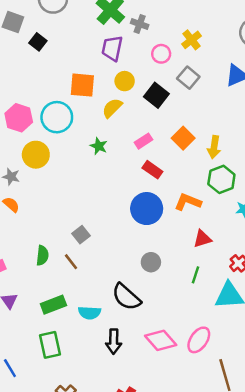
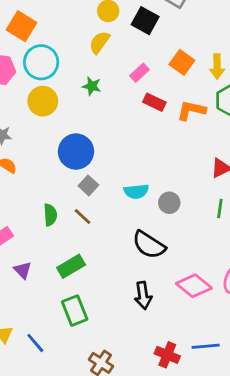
orange square: (82, 85) -> (22, 26), moved, turned 36
yellow circle: (36, 155) -> (43, 101), moved
orange L-shape: (188, 202) -> (191, 110), moved
blue circle: (147, 209) -> (76, 152), moved
cyan semicircle: (89, 313) -> (136, 191), moved

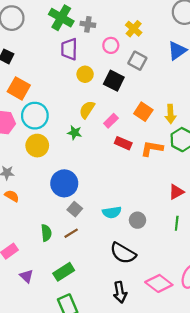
yellow semicircle: (99, 42) -> (87, 110), moved
brown line: (83, 217) -> (71, 233), turned -72

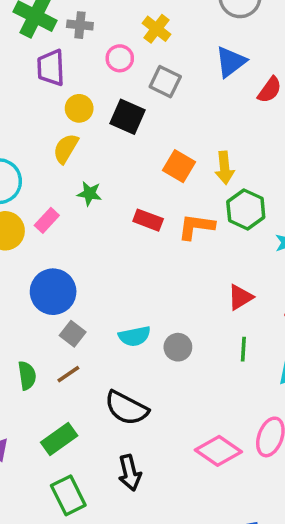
yellow semicircle: (87, 110) -> (66, 149), moved
pink rectangle: (111, 121) -> (47, 220), moved
green star: (75, 133) -> (89, 193), moved
black semicircle: (123, 253) -> (126, 408), moved
black arrow: (120, 292) -> (130, 473), moved

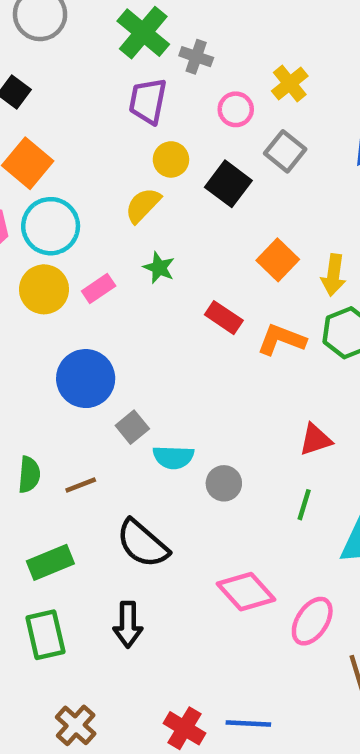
gray square: (73, 334) -> (132, 427), moved
pink diamond: (218, 451) -> (246, 592), moved

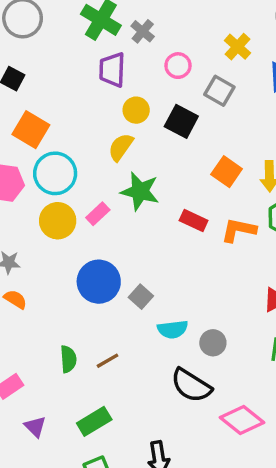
gray cross: (196, 57) -> (143, 31), turned 30
yellow cross: (290, 83) -> (237, 47), moved
green star: (159, 268) -> (140, 191), size x1.6
gray square: (132, 427) -> (141, 297), moved
black semicircle: (143, 544) -> (191, 385), moved

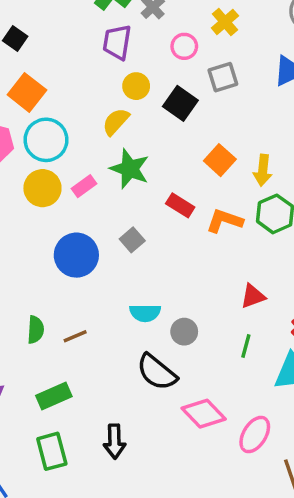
yellow cross: (237, 47) -> (225, 22), moved
gray square: (219, 91) -> (223, 77), turned 36
gray square: (141, 297) -> (132, 240), moved

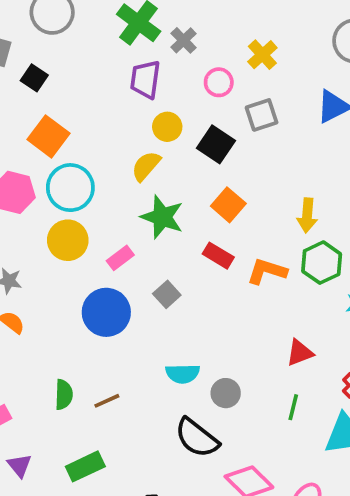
orange square: (220, 160) -> (228, 205), moved
pink rectangle: (84, 186) -> (120, 258), moved

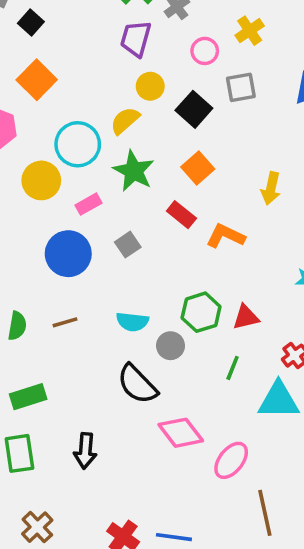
cyan circle: (70, 188) -> (78, 144), moved
green hexagon: (322, 263) -> (201, 312), moved
brown line: (107, 401) -> (65, 322), moved

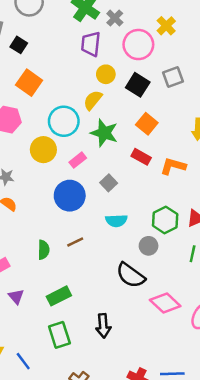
pink circle: (205, 51) -> (138, 45), size x1.6
gray square: (241, 87) -> (173, 77), moved
cyan semicircle: (132, 322) -> (116, 221), moved

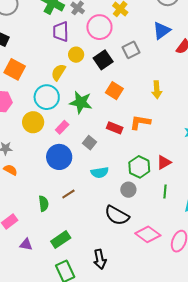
black square: (138, 85) -> (103, 60), turned 30
yellow semicircle: (93, 100) -> (58, 72), moved
red rectangle: (141, 157) -> (115, 128), moved
purple triangle: (16, 296) -> (26, 244), turned -32

